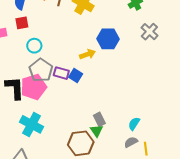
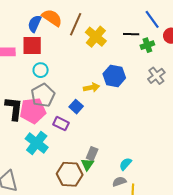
red square: (22, 23) -> (32, 45), size x1.5
purple rectangle: (61, 73) -> (61, 124), moved
gray rectangle: (99, 119) -> (92, 154), turned 40
cyan cross: (32, 124) -> (37, 143), moved

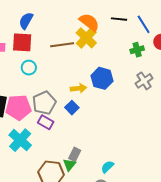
orange semicircle: (52, 18) -> (89, 22), moved
brown line: (76, 24) -> (62, 45), moved, turned 55
black line: (131, 34) -> (119, 19), moved
gray pentagon: (43, 95) -> (44, 103), moved
blue square: (76, 107) -> (72, 108), moved

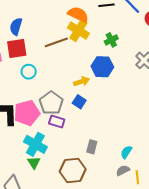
green cross: (137, 50) -> (111, 40), moved
green triangle: (69, 165) -> (34, 163), moved

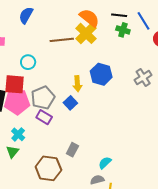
green cross: (111, 40) -> (123, 30), moved, turned 32
red square: (17, 49) -> (15, 84), moved
yellow arrow: (82, 81) -> (77, 84), turned 91
cyan cross: (35, 144) -> (18, 134), size x0.6

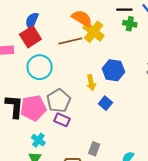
orange semicircle: (89, 18) -> (82, 18), moved
cyan circle: (28, 62) -> (40, 67), size x1.6
red square: (15, 84) -> (30, 37), moved, turned -30
blue square: (70, 103) -> (105, 103), moved

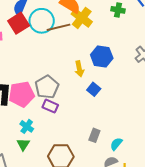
cyan circle: (40, 67) -> (42, 21), moved
gray rectangle: (94, 149) -> (94, 135), moved

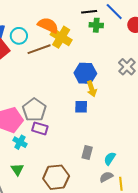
cyan circle: (42, 21) -> (19, 36), moved, size x0.7
yellow arrow: (79, 69) -> (92, 89), moved
blue square: (94, 89) -> (81, 107), turned -32
cyan cross: (27, 126) -> (20, 142), moved

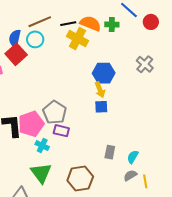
black line: (89, 12) -> (68, 24), moved
orange semicircle: (48, 25) -> (90, 23), moved
brown line: (39, 49) -> (40, 22), moved
yellow arrow: (92, 89) -> (100, 90), moved
green triangle: (17, 169) -> (41, 173), size x1.6

